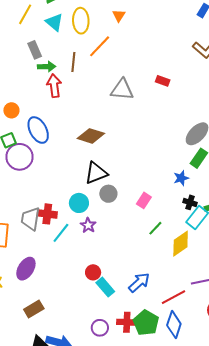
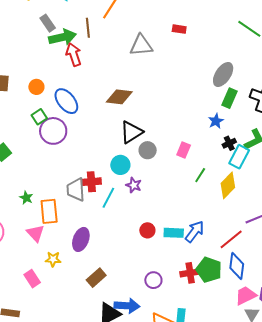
green arrow: (47, 67) -> (62, 37), size x1.5
black cross: (190, 202) -> (229, 143), turned -32
cyan rectangle: (105, 287) -> (174, 233), moved, turned -36
purple circle: (100, 328) -> (153, 280), moved

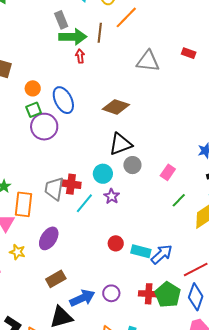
red arrow: (74, 55) -> (80, 56), size x0.6
orange circle: (36, 87) -> (33, 88), moved
blue arrow: (127, 306) -> (82, 298), moved, turned -40

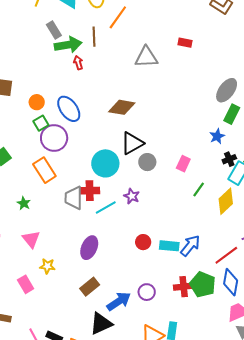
cyan circle: (103, 174) -> (105, 163), moved, size x1.4
cyan line: (84, 203) -> (106, 207), turned 30
orange rectangle: (23, 204) -> (44, 170), moved, turned -30
purple ellipse: (49, 238) -> (89, 248), moved

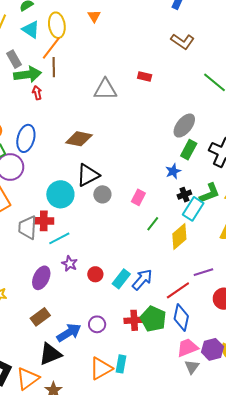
orange line: (118, 17) -> (51, 48), moved
blue ellipse: (69, 109) -> (26, 138), turned 48
purple star: (132, 196) -> (70, 264), moved
cyan rectangle: (169, 246) -> (121, 279), turned -60

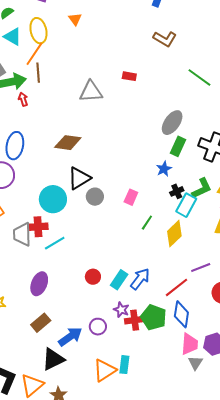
purple star: (70, 264) -> (121, 310), moved
pink trapezoid: (187, 348) -> (190, 344), turned 120

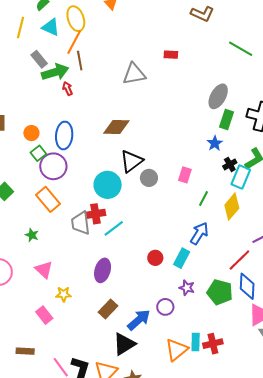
blue arrow: (140, 279) -> (199, 233), moved
red cross: (135, 320) -> (213, 344), moved

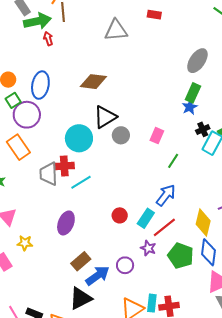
green rectangle: (226, 119) -> (193, 93), moved
yellow diamond: (232, 207) -> (203, 223), moved, turned -32
red line: (239, 260) -> (164, 227), moved
brown rectangle: (108, 309) -> (81, 261), moved

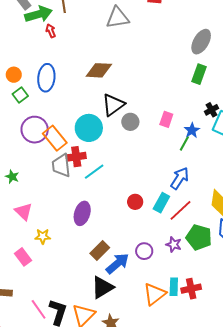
blue star: (190, 107) -> (192, 130), moved
purple circle: (27, 115) -> (35, 130), moved
orange rectangle: (18, 147) -> (55, 138), moved
purple star: (148, 248) -> (174, 244), moved

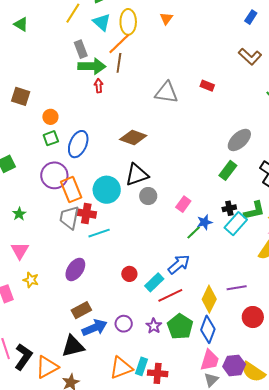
blue ellipse: (46, 78) -> (78, 144), moved

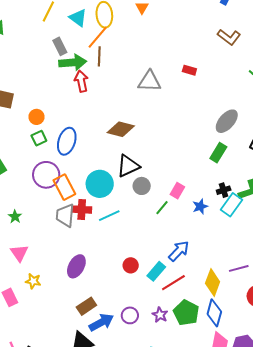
red arrow: (99, 86) -> (81, 81), size x1.5
green line: (194, 232) -> (162, 208), moved
cyan line: (99, 233) -> (109, 216), moved

